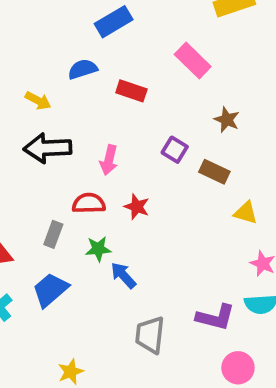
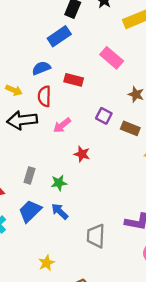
pink arrow: (109, 160) -> (62, 125), turned 42
red semicircle: (89, 203) -> (44, 96), moved, turned -84
blue arrow: (123, 275) -> (60, 211), moved

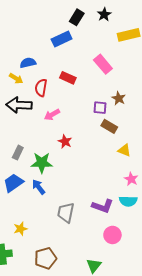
blue semicircle: (41, 68) -> (28, 63), moved
purple square: (104, 116) -> (100, 108), moved, turned -32
green star: (59, 183) -> (42, 163), size x1.5

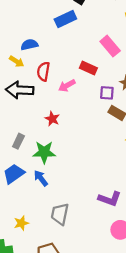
red rectangle: (68, 78) -> (88, 68), moved
pink arrow: (52, 115) -> (67, 86), moved
red star: (65, 142) -> (52, 119), moved
gray trapezoid: (66, 213) -> (60, 214), moved

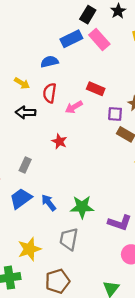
blue semicircle: (29, 45) -> (49, 62), moved
pink rectangle: (110, 46) -> (99, 40), moved
black arrow: (20, 90) -> (26, 112), size x0.7
green star: (44, 152) -> (82, 207), moved
yellow star: (21, 223) -> (29, 249), size x1.5

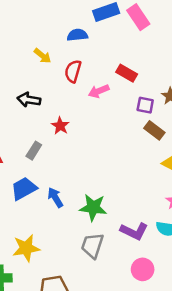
black arrow: (26, 112) -> (29, 100), moved
red star: (59, 141) -> (60, 126), moved
gray trapezoid: (69, 239) -> (92, 246), moved

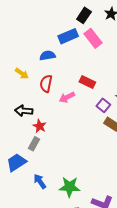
black arrow: (29, 100) -> (24, 111), moved
purple square: (145, 105) -> (103, 105), turned 32
gray rectangle: (34, 151) -> (34, 144), moved
blue trapezoid: (24, 188) -> (16, 162), moved

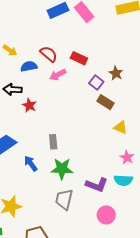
blue semicircle: (47, 56) -> (29, 66), moved
red semicircle: (46, 84) -> (49, 54), moved, turned 120
gray rectangle: (34, 144) -> (53, 142), moved, turned -32

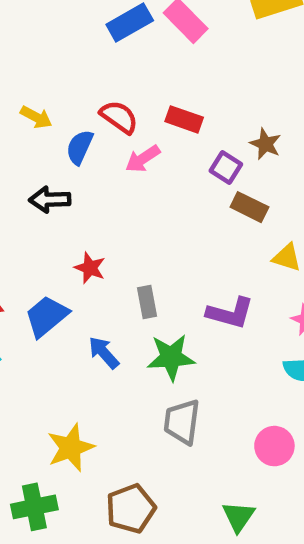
blue semicircle: (29, 66) -> (80, 147), turned -49
red star: (29, 105) -> (90, 268), moved
purple L-shape: (97, 185) -> (230, 313), moved

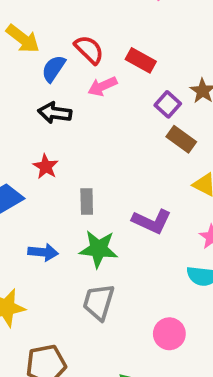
yellow arrow: (36, 117) -> (23, 39), size x1.4
black arrow: (50, 200) -> (55, 113), moved
blue arrow: (104, 353) -> (43, 252), moved, turned 128

